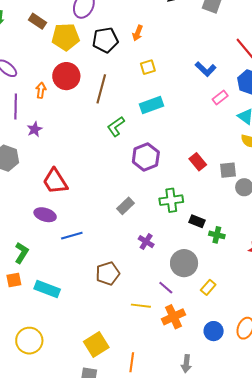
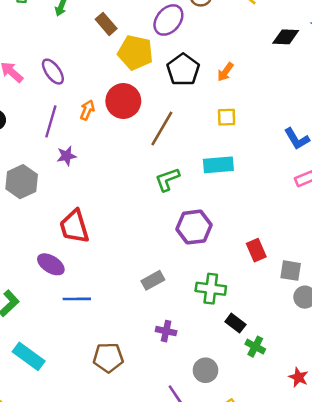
black pentagon: (105, 40) -> (183, 70), turned 30
purple cross: (146, 242) -> (166, 331), turned -35
gray circle: (184, 263) -> (205, 370), size x0.7

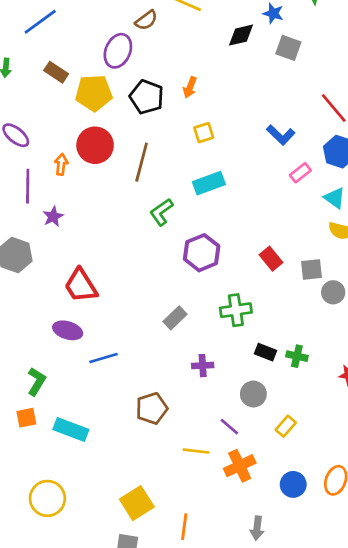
black rectangle: (235, 323) -> (265, 352), moved

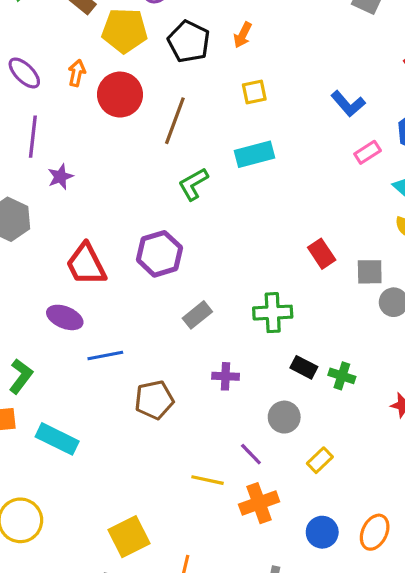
orange arrow: (61, 164) -> (77, 73), moved
purple hexagon: (202, 253) -> (159, 254), moved
brown pentagon: (152, 408) -> (154, 400), moved

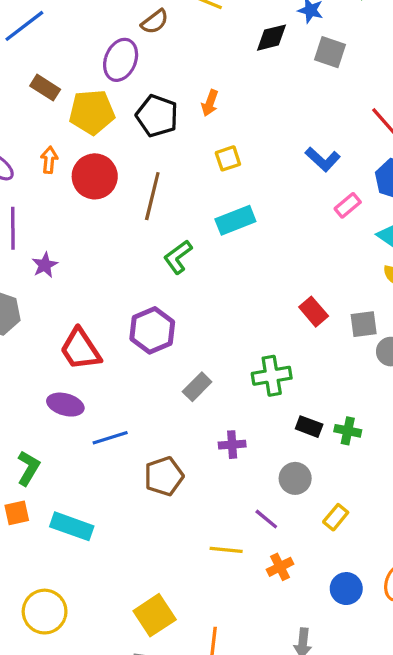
orange cross: (259, 503) -> (280, 567), size x0.7

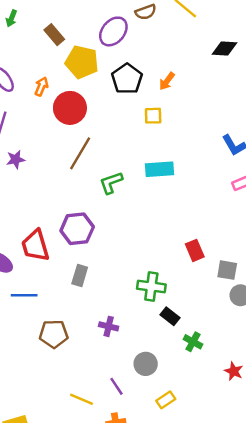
yellow square: (228, 158) -> (153, 116), moved
brown line: (152, 196) -> (80, 153), moved
red trapezoid: (80, 349) -> (35, 246), moved
gray rectangle: (197, 387) -> (80, 276), moved, turned -45
black rectangle: (309, 427) -> (170, 316), moved

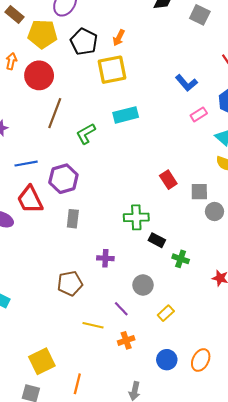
yellow square: (153, 116) -> (112, 70), size x1.8
blue line: (24, 295) -> (26, 164), moved
brown pentagon: (54, 334) -> (70, 283), moved

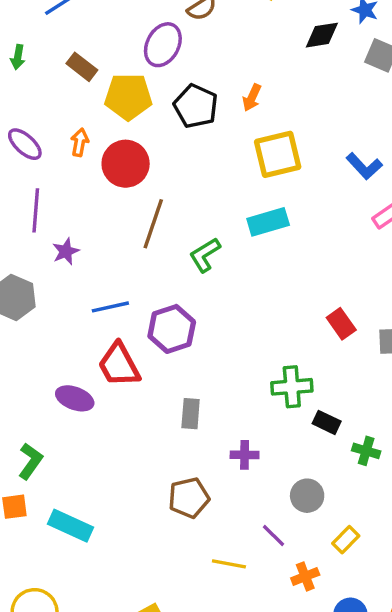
yellow square: (112, 70) -> (278, 154), moved
gray rectangle: (73, 219) -> (191, 414), moved
orange cross: (126, 340) -> (305, 576), moved

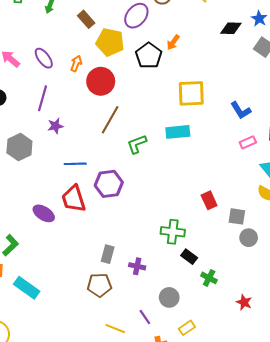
orange arrow: (252, 98) -> (173, 42), moved
gray rectangle: (191, 414) -> (108, 254), moved

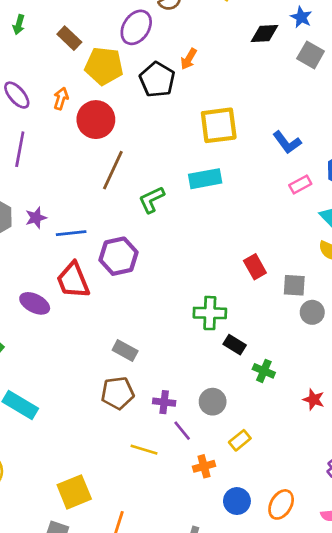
purple star: (55, 126) -> (36, 218), moved
gray rectangle: (108, 254) -> (125, 351), turned -72
purple cross: (137, 266) -> (164, 402), moved

